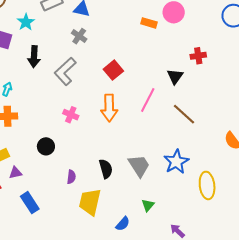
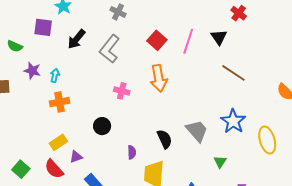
red cross: (198, 56) -> (239, 13), turned -35
black arrow: (34, 57) -> (76, 39), turned 45
pink line: (148, 100) -> (188, 41), moved
green triangle: (148, 205) -> (220, 162), moved

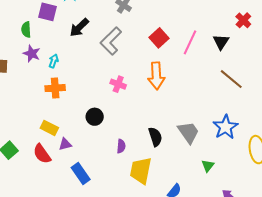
green semicircle: (15, 46) -> (26, 30), moved, turned 56
yellow rectangle: (58, 142) -> (49, 128), turned 54

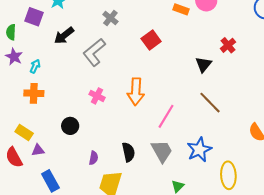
red square: (159, 38) -> (151, 40), moved
pink line: (190, 42) -> (166, 116), moved

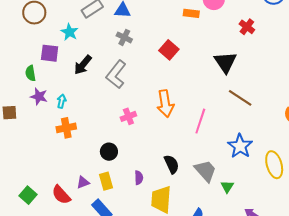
red cross: (228, 45) -> (247, 27), moved
black triangle: (204, 64) -> (225, 62), size x1.4
pink cross: (97, 96) -> (128, 116), turned -35
yellow rectangle: (24, 132) -> (106, 181), moved, turned 54
gray trapezoid: (162, 151) -> (205, 171), moved

